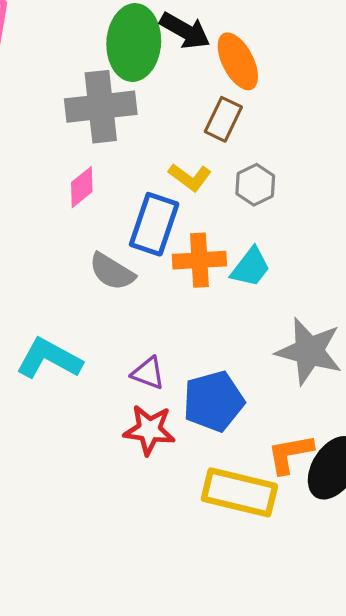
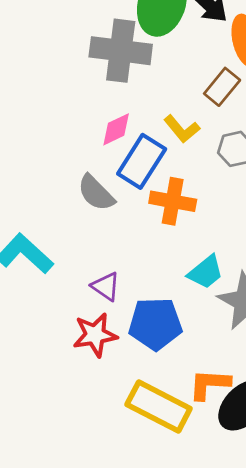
pink diamond: (82, 187) -> (116, 129), moved
cyan trapezoid: (251, 267) -> (206, 272), moved
red star: (149, 430) -> (95, 335), turned -30

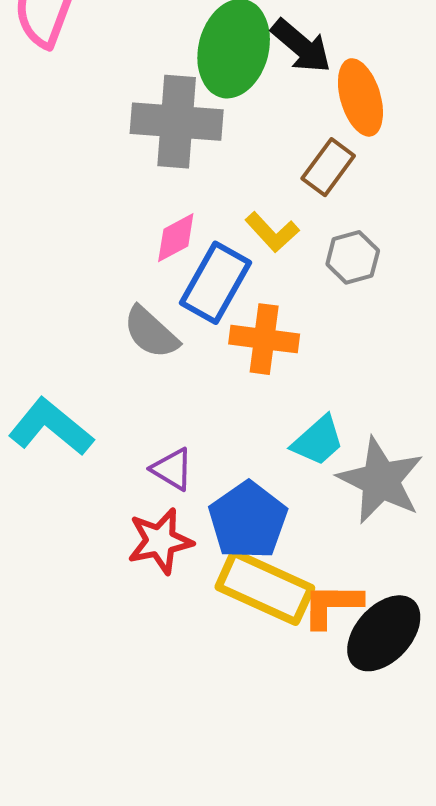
blue pentagon: (155, 324) -> (248, 520), turned -30
yellow rectangle: (159, 407) -> (265, 587), moved

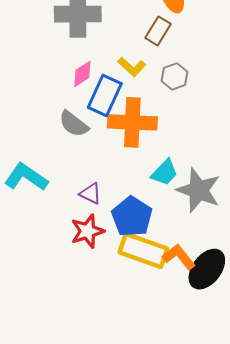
orange cross: (264, 339) -> (132, 122), size x1.4
orange L-shape: (332, 605) -> (179, 257), turned 56

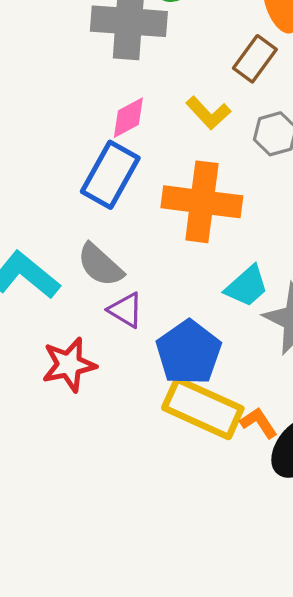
blue rectangle: (105, 95) -> (110, 175), moved
gray semicircle: (74, 124) -> (100, 265), moved
red star: (87, 231) -> (69, 365), moved
orange L-shape: (179, 257) -> (259, 423), size x0.7

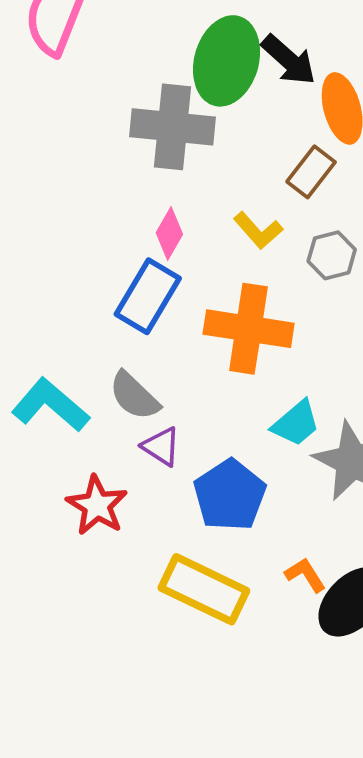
pink diamond: (128, 118) -> (169, 233), turned -33
red star: (69, 365) -> (97, 505), turned -30
yellow rectangle: (203, 408) -> (204, 589), moved

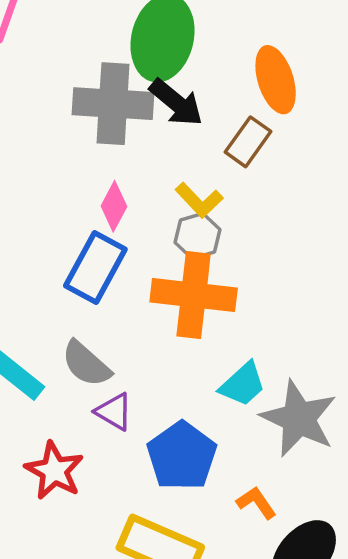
black arrow: (289, 60) -> (176, 103), moved
gray hexagon: (332, 255) -> (197, 236), moved
orange L-shape: (305, 575) -> (256, 503), moved

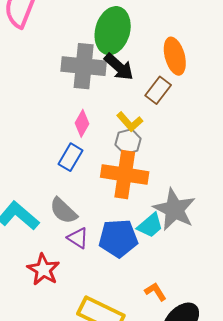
blue rectangle: (95, 268) -> (70, 157), size x0.7
gray star: (299, 419) -> (174, 209), moved
blue pentagon: (182, 456) -> (118, 238), moved, turned 30

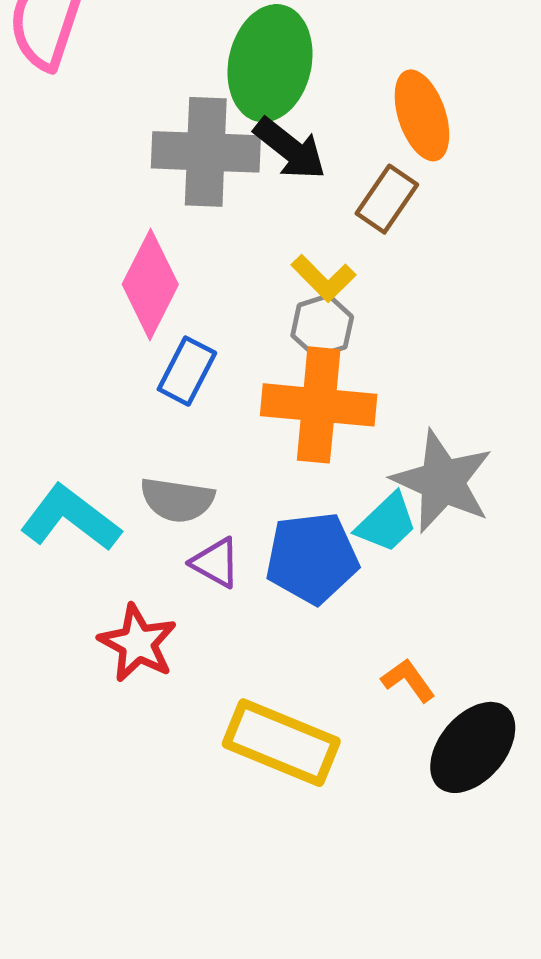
pink diamond: (82, 123) -> (150, 284), moved, size x1.6
gray semicircle: (63, 211) -> (177, 500), turned -32

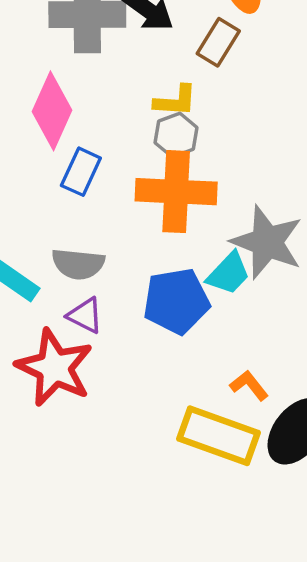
yellow L-shape: (323, 278) -> (175, 101), turned -39
purple triangle: (216, 563) -> (85, 315), moved
red star: (138, 643) -> (55, 368), size x1.4
yellow rectangle: (281, 743) -> (218, 436), moved

